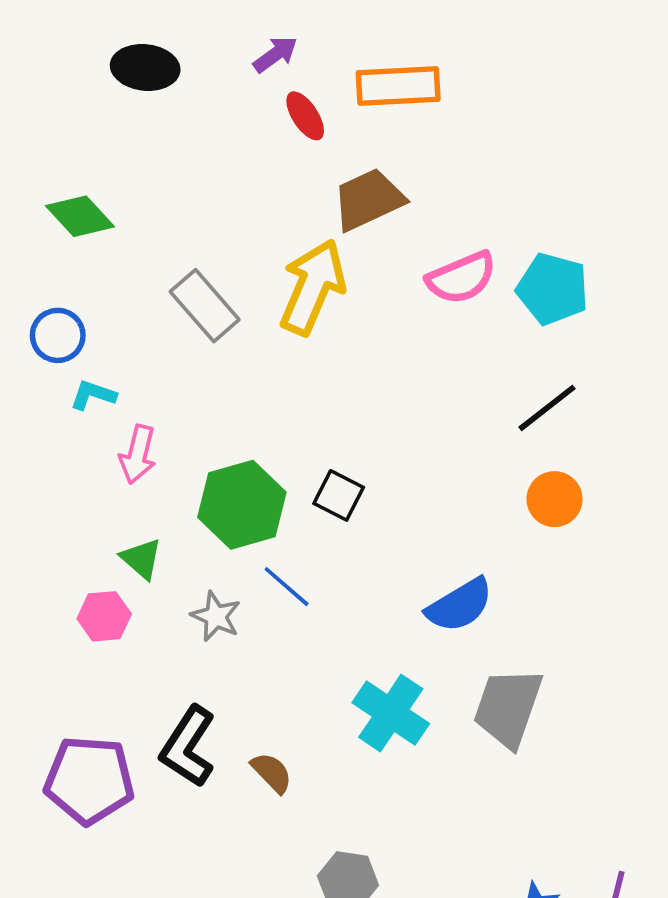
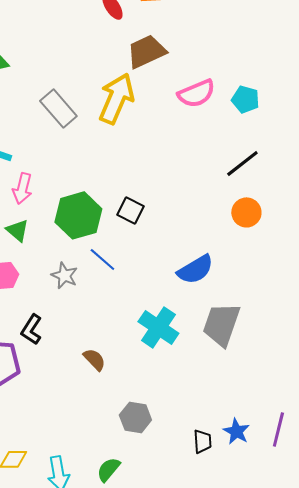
cyan pentagon: (553, 289) -> (245, 99), size x0.7
green triangle: (141, 559) -> (17, 230), moved
black L-shape: (188, 747) -> (31, 329), moved, size x0.7

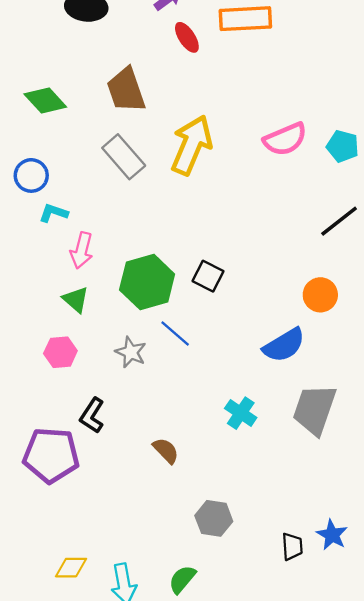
brown trapezoid: (146, 51) -> (126, 90), moved, turned -84
orange circle: (246, 212) -> (320, 295), moved
cyan cross: (158, 327) -> (241, 413), size x0.7

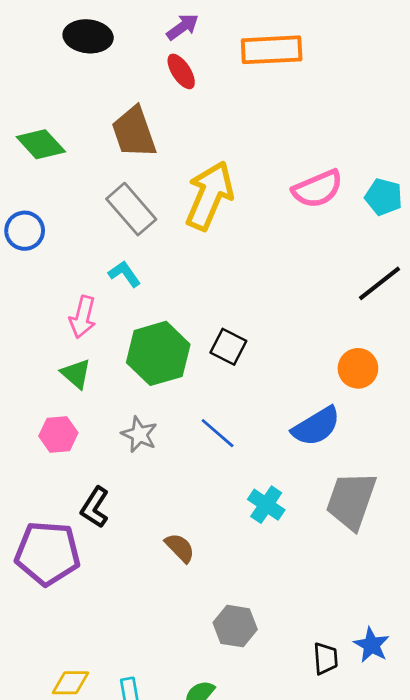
red ellipse: (187, 37) -> (181, 71), moved
cyan L-shape: (53, 213) -> (124, 274), moved, turned 36
blue line: (175, 333) -> (218, 433), moved

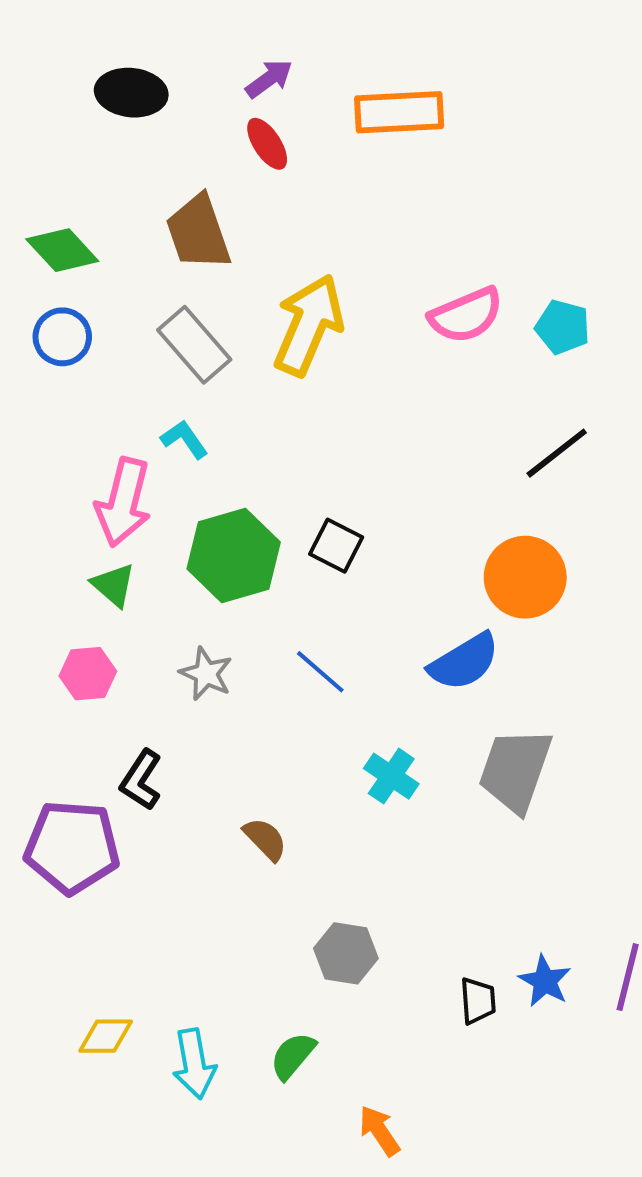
blue circle: (25, 231) -> (62, 337), moved
pink arrow: (83, 317) -> (123, 502), size x1.4
orange circle: (358, 368) -> (525, 577), size x1.4

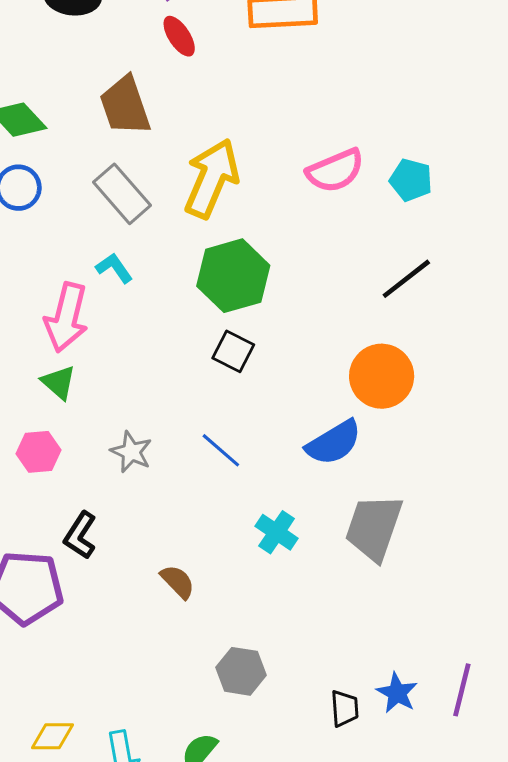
green hexagon: (234, 555) -> (233, 276), moved

